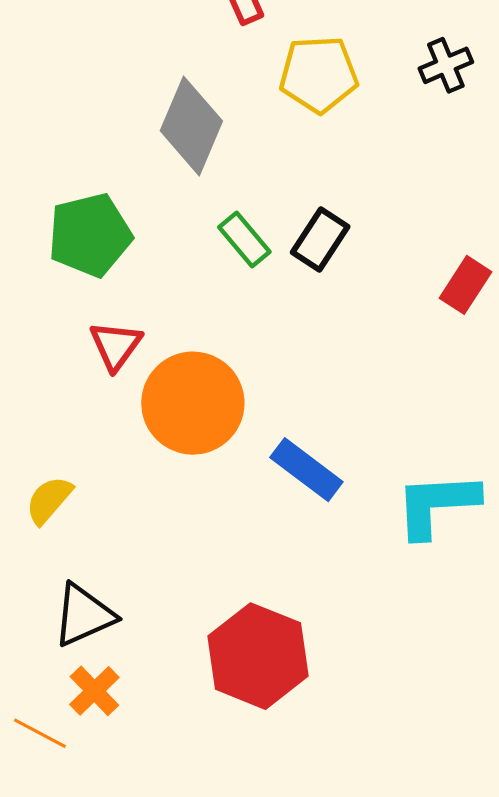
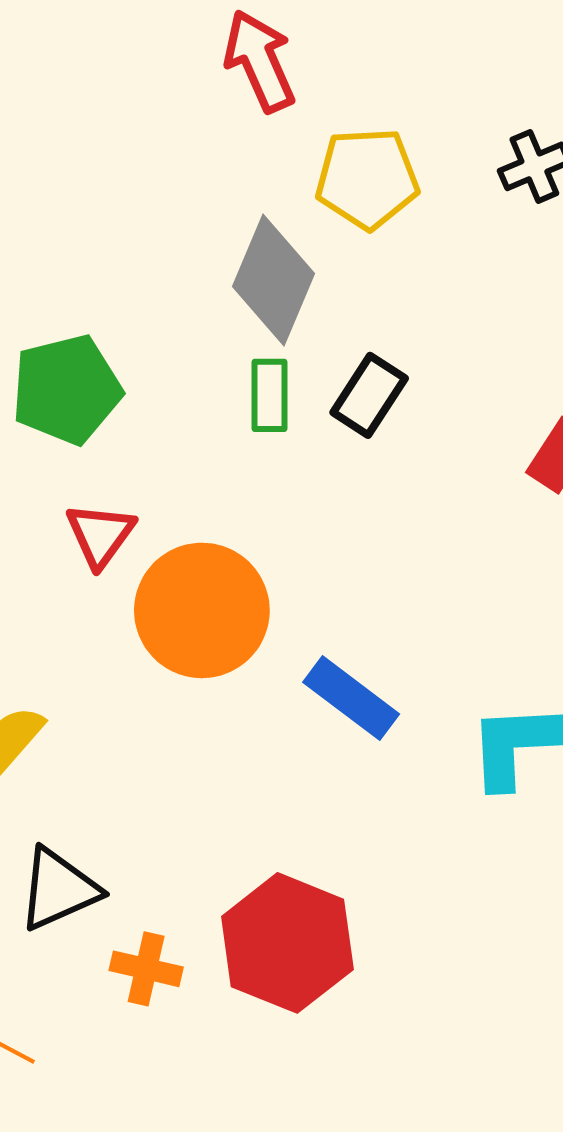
gray diamond: (191, 126) -> (274, 280), moved
green rectangle: (244, 239) -> (270, 395), turned 40
orange cross: (94, 691) -> (146, 969), moved, turned -33

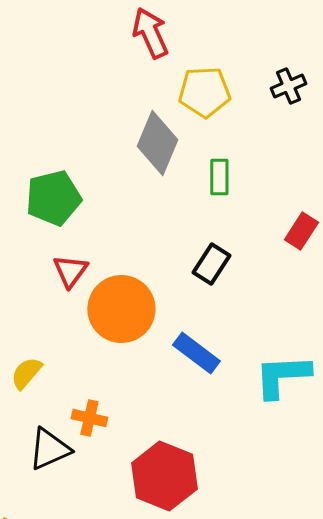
green rectangle: (270, 395) -> (219, 177), moved
black rectangle: (369, 395) -> (211, 264), moved
orange cross: (146, 969) -> (89, 418), moved

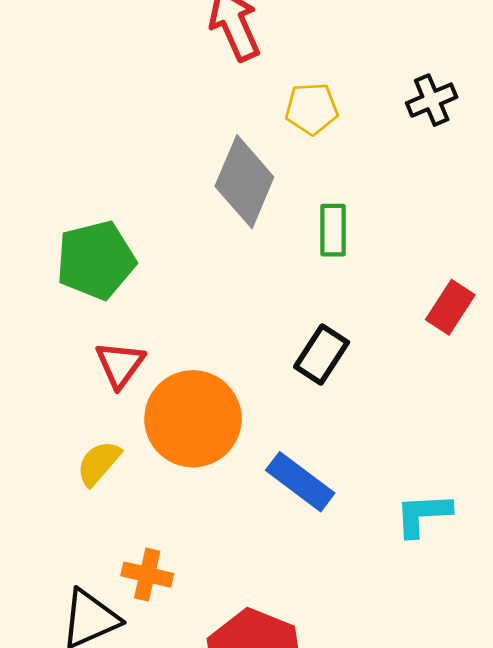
yellow pentagon: (204, 92) -> (312, 109), size x0.7
yellow semicircle: (26, 373) -> (99, 463), moved
cyan L-shape: (282, 376) -> (423, 515), size x0.7

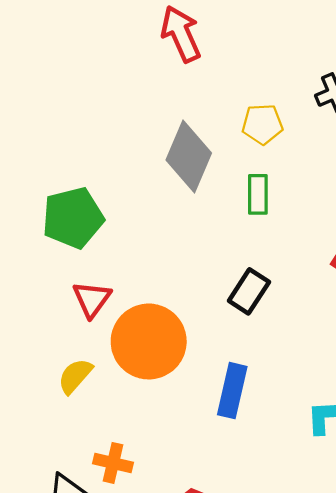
yellow pentagon: (312, 109) -> (262, 124), moved
blue rectangle: (300, 482) -> (232, 391), turned 66

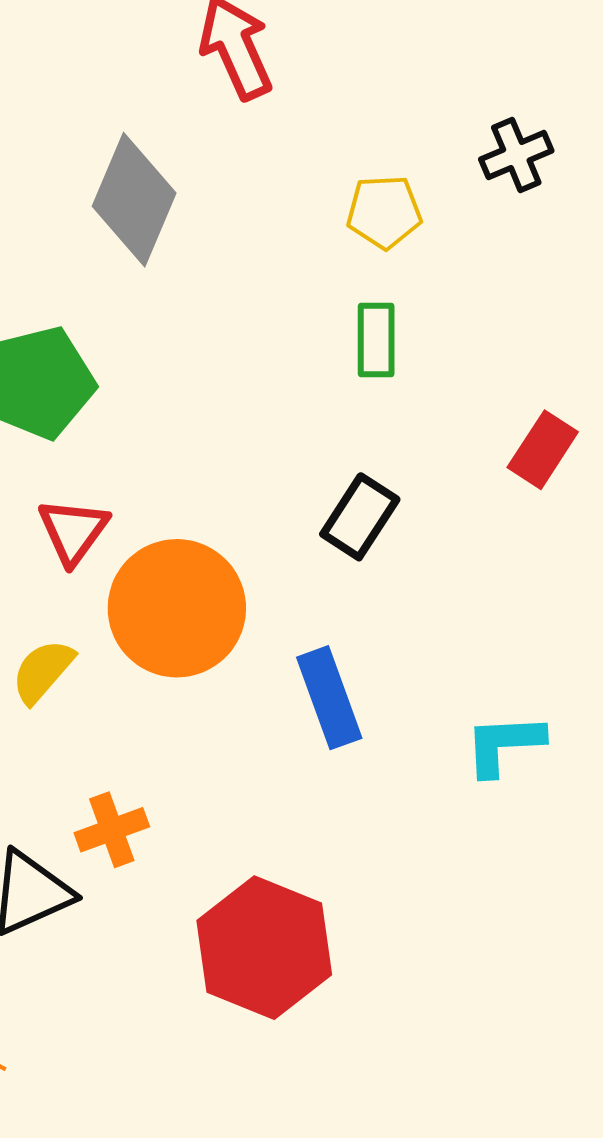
gray diamond: (189, 156) -> (134, 200), moved
blue rectangle: (232, 391) -> (329, 698), turned -33
orange cross: (113, 463) -> (112, 830), turned -33

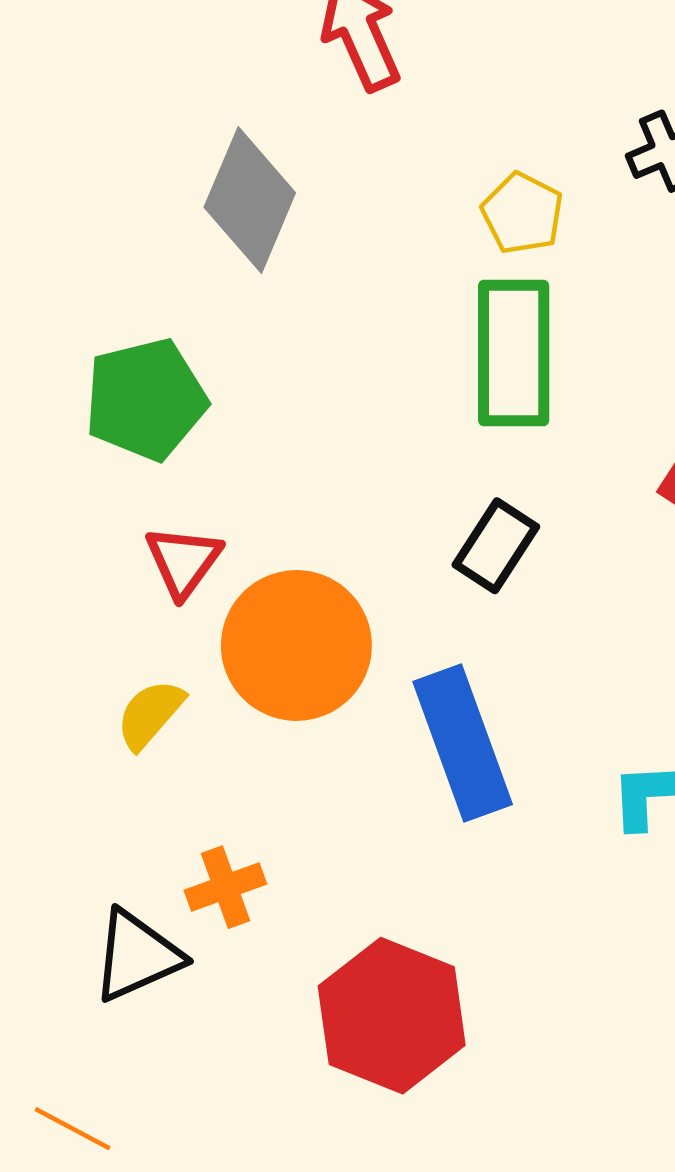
yellow pentagon: (384, 212) -> (522, 213), turned 30
green rectangle: (376, 340) -> (514, 353), size x1.8
blue rectangle: (329, 698) -> (463, 743), size x1.4

